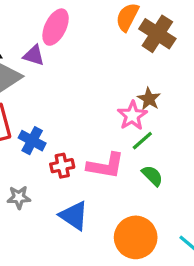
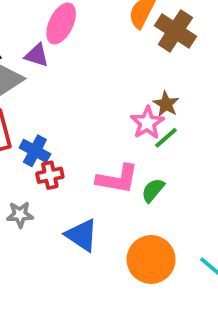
green line: (142, 141) -> (166, 138), moved
red cross: (62, 166) -> (50, 175), moved
green semicircle: (152, 176) -> (153, 190), moved, turned -95

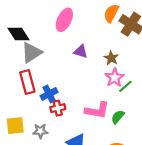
purple triangle: (37, 55) -> (81, 51), moved
brown star: (166, 104) -> (111, 58), moved
blue cross: (35, 151) -> (49, 94), turned 35

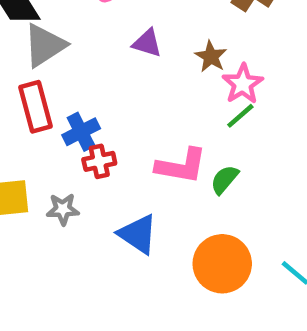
pink star: (115, 78) -> (243, 84), moved

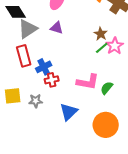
purple triangle: (147, 43) -> (57, 28), moved
green line: (240, 116) -> (102, 48), moved
blue triangle: (138, 234) -> (69, 112), turned 42

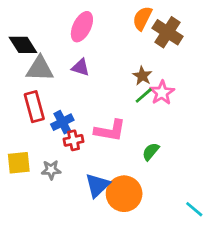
gray triangle: (28, 29) -> (40, 69), turned 35
pink L-shape: (88, 82) -> (110, 131), moved
orange circle: (106, 125) -> (124, 194), moved

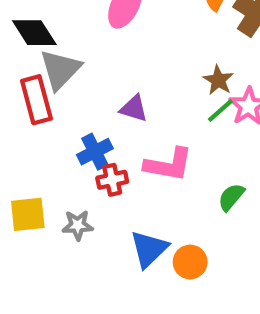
purple triangle: (81, 67) -> (134, 108), moved
gray triangle: (40, 69) -> (60, 69), turned -48
red rectangle: (34, 107) -> (36, 100), moved
orange circle: (124, 194) -> (190, 262), size x0.6

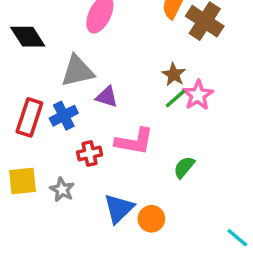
gray triangle: (60, 69) -> (78, 71), moved, turned 33
red rectangle: (36, 100) -> (29, 117), moved, turned 33
blue cross: (95, 152) -> (64, 116), moved
gray star: (78, 225) -> (62, 190), turned 30

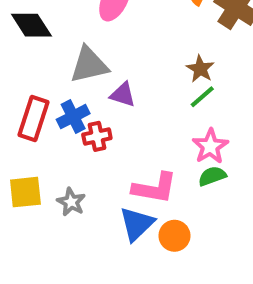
pink star: (198, 95) -> (210, 146), moved
pink L-shape: (134, 141) -> (155, 188), moved
red cross: (90, 153) -> (97, 136), moved
green semicircle: (184, 167) -> (212, 176), turned 30

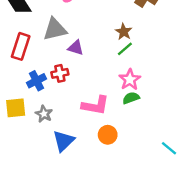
blue cross: (73, 117) -> (37, 81), moved
red rectangle: (33, 119) -> (21, 46), moved
blue triangle: (137, 224) -> (64, 141), moved

